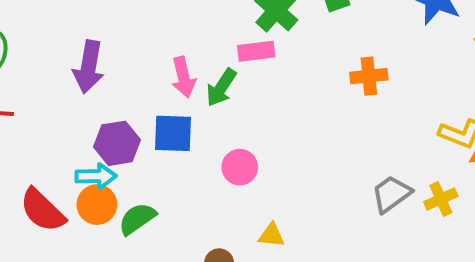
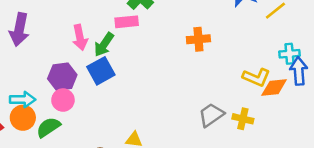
blue square: (173, 133) -> (101, 71), moved, turned -32
purple hexagon: (117, 143) -> (62, 77), moved
pink circle: (240, 167) -> (63, 100), moved
yellow cross: (441, 199) -> (243, 119), turned 36

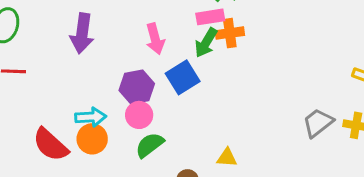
orange cross: (198, 39) -> (230, 33), moved
green arrow: (104, 45) -> (206, 43), moved
green semicircle: (48, 127) -> (150, 145), moved

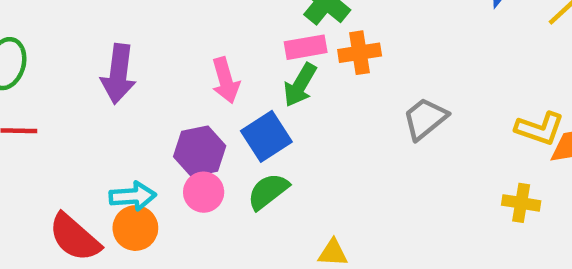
orange cross: (230, 33) -> (360, 53), moved
gray trapezoid: (318, 123) -> (425, 119), moved
green semicircle: (150, 145) -> (268, 191), moved

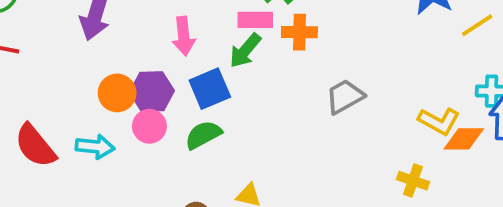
cyan arrow: (133, 196) -> (95, 147), moved
orange circle: (135, 228) -> (117, 93), moved

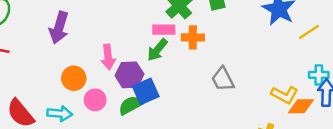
pink arrow: (184, 36) -> (108, 57), moved
blue square: (210, 89) -> (146, 91), moved
purple hexagon: (152, 92) -> (129, 75), moved
gray trapezoid: (345, 97) -> (223, 79), turned -88

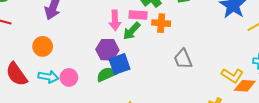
pink arrow: (108, 57) -> (115, 20), moved
orange circle: (74, 78) -> (43, 46), moved
pink circle: (95, 100) -> (69, 77), moved

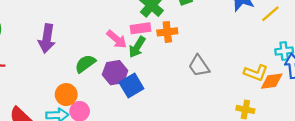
pink arrow: (115, 20) -> (117, 39), turned -36
orange circle: (43, 46) -> (66, 95), moved
green semicircle: (106, 74) -> (85, 64), moved

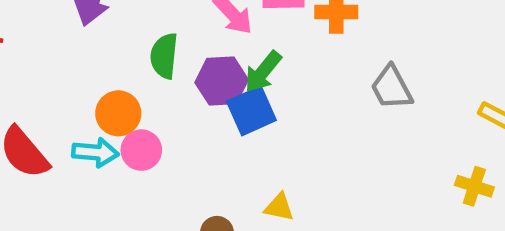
green arrow: (137, 47) -> (263, 72), moved
green semicircle: (85, 64) -> (164, 56), turned -55

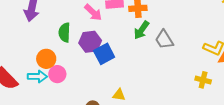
green arrow: (263, 72) -> (141, 30), moved

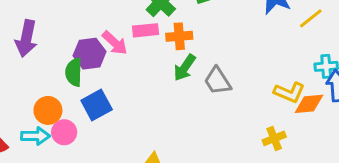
purple hexagon: (90, 42) -> (90, 54), moved
blue square: (104, 54) -> (97, 105), moved
yellow cross: (203, 80) -> (274, 138), turned -35

